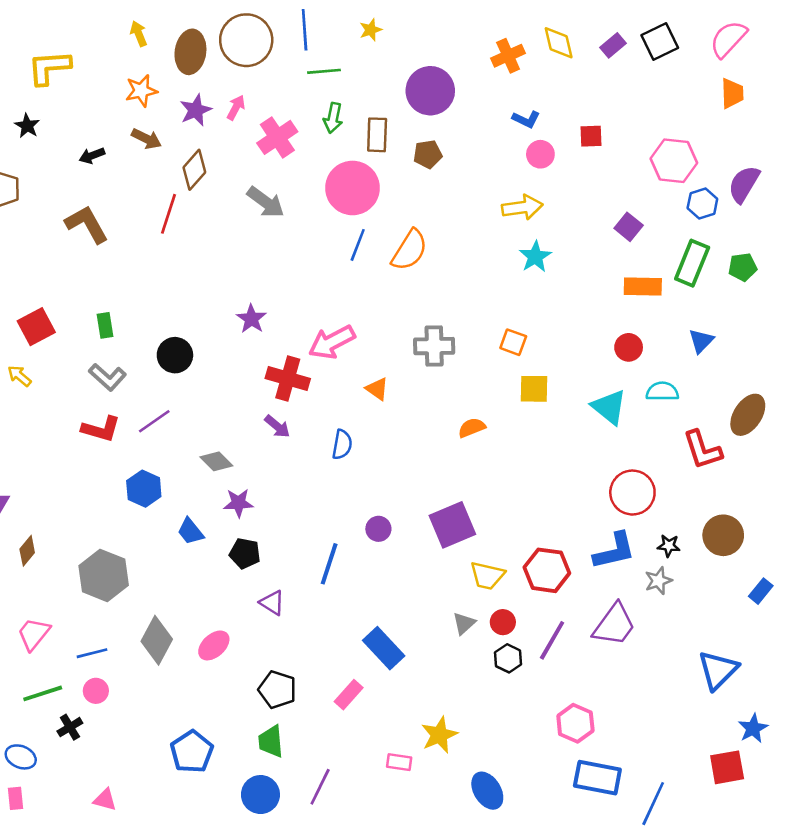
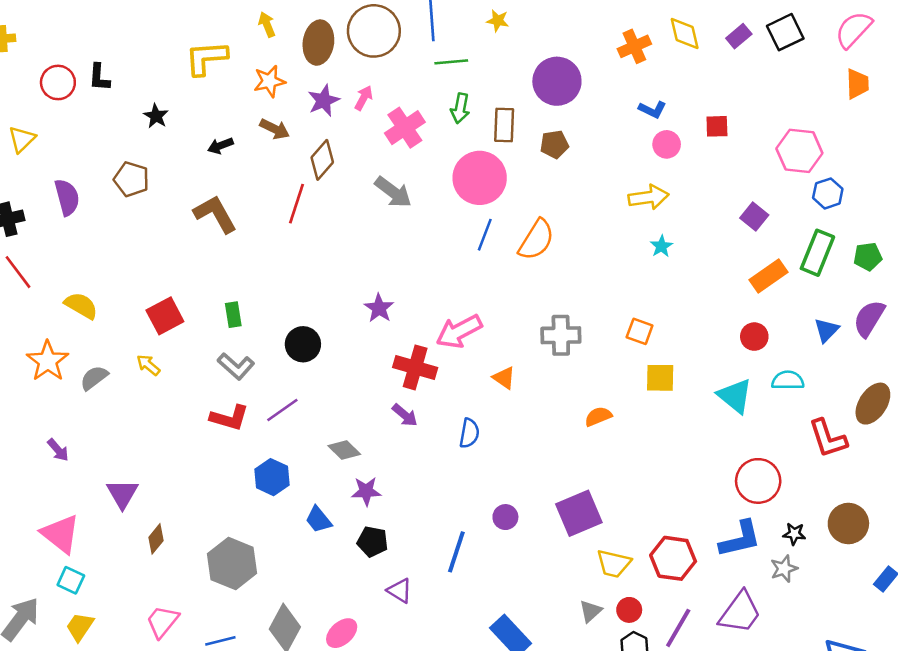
yellow star: (371, 30) -> (498, 21), turned 30
yellow L-shape: (49, 67) -> (206, 58), moved
purple semicircle: (744, 184) -> (869, 318), moved
cyan star: (535, 257) -> (661, 246), size x0.7
orange rectangle: (643, 286) -> (768, 276), turned -36

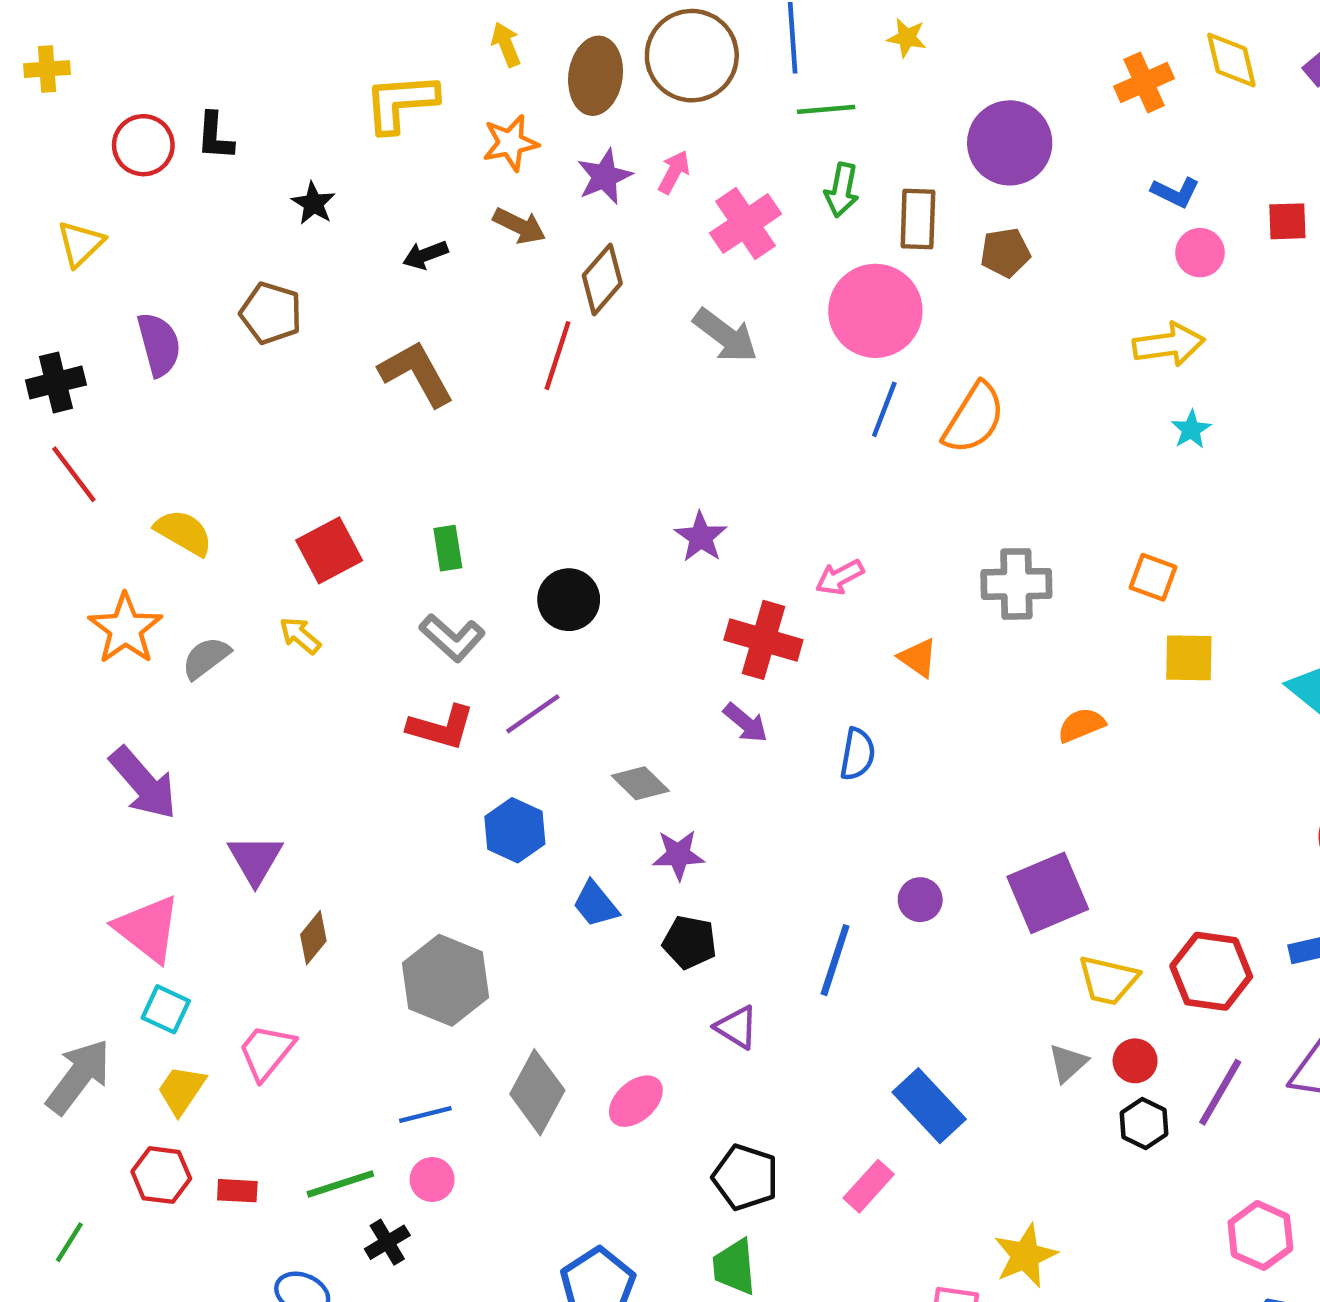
pink arrow: (459, 331) -> (840, 577), size x0.6
purple arrow: (58, 450) -> (143, 783), size x1.8
pink trapezoid: (162, 622) -> (266, 1052), moved

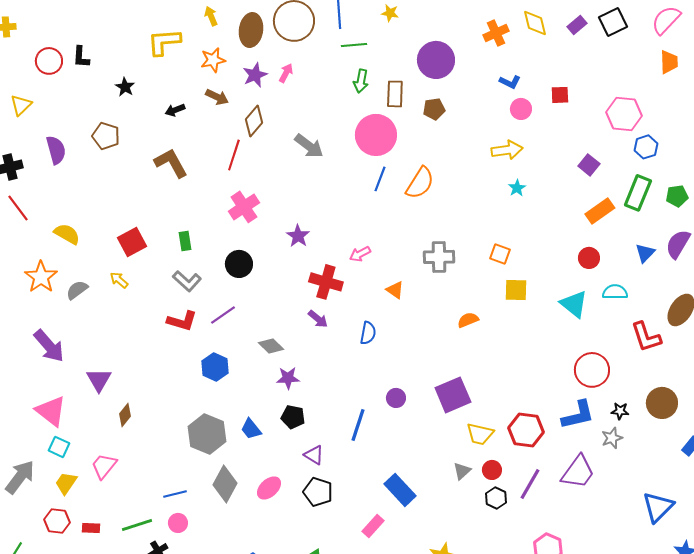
pink cross: (746, 224) -> (244, 207), moved
blue trapezoid: (596, 904) -> (251, 429), moved
gray hexagon: (446, 980) -> (207, 434), moved
black pentagon: (746, 1177) -> (318, 492), moved

